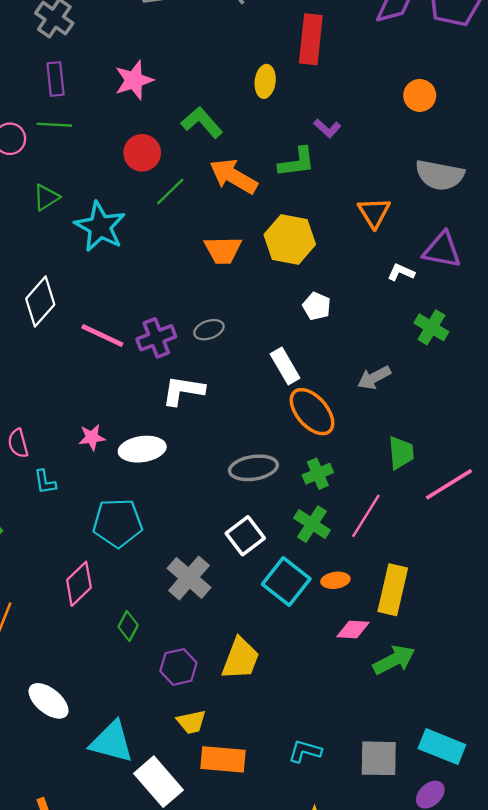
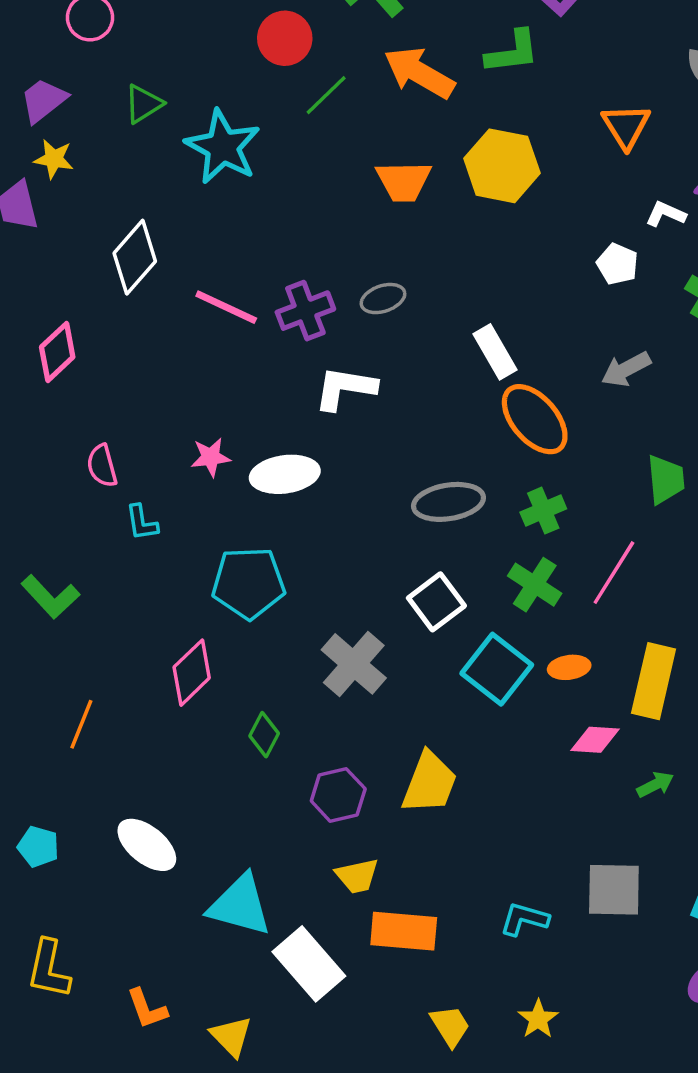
white pentagon: (317, 306) -> (617, 264), moved
green arrow: (394, 660) -> (655, 785), size x0.6
gray square: (379, 758) -> (614, 890), moved

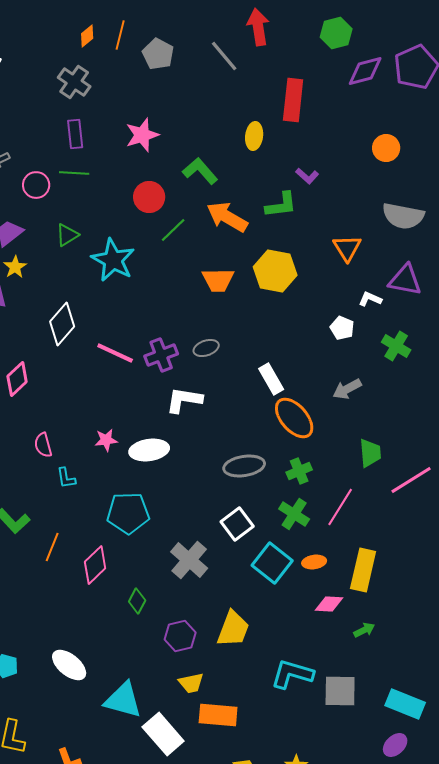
yellow star: (54, 159) -> (15, 267), turned 30
orange line: (81, 724) -> (52, 547), moved
cyan L-shape: (524, 919) -> (292, 674), moved, size x1.5

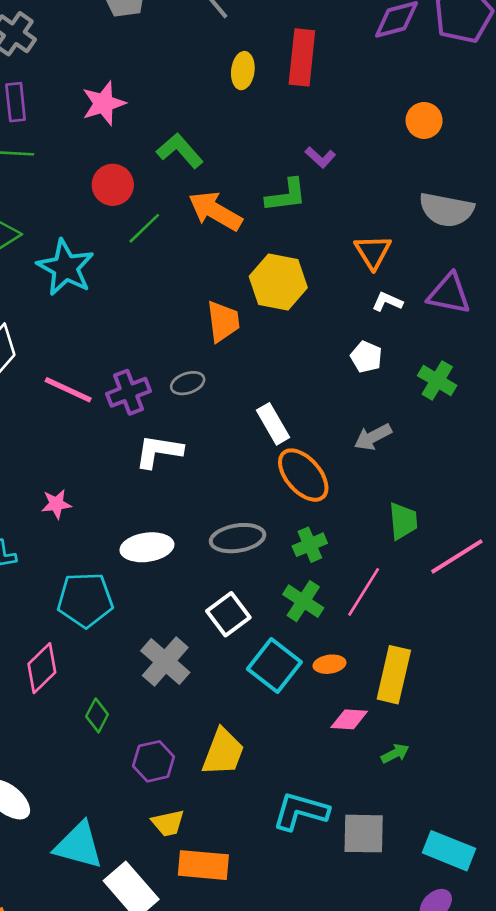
yellow ellipse: (254, 136) -> (243, 71), moved
orange trapezoid: (218, 280) -> (223, 321), moved, turned -96
white L-shape: (370, 299) -> (387, 302), moved
white ellipse: (149, 450) -> (147, 547), moved

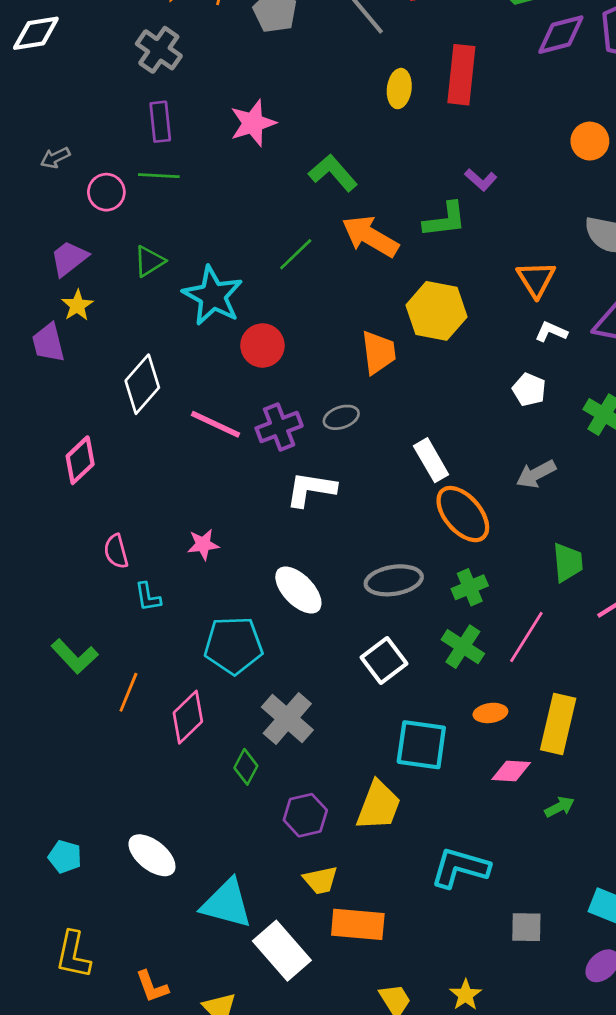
red circle: (113, 185) -> (262, 345), moved
white ellipse: (147, 547) -> (298, 590), turned 54
gray cross: (165, 662) -> (287, 718), moved
cyan square: (274, 665) -> (421, 745), moved, turned -30
gray square: (364, 834) -> (526, 927), moved, size x0.7

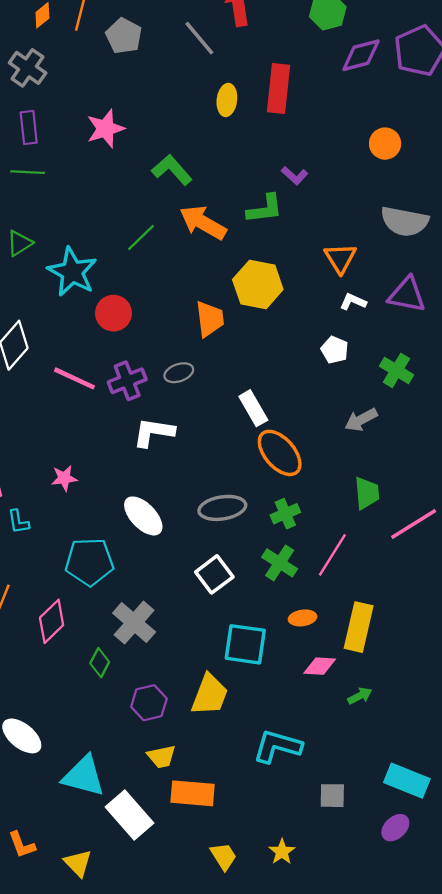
gray arrow: (536, 474) -> (361, 420), moved

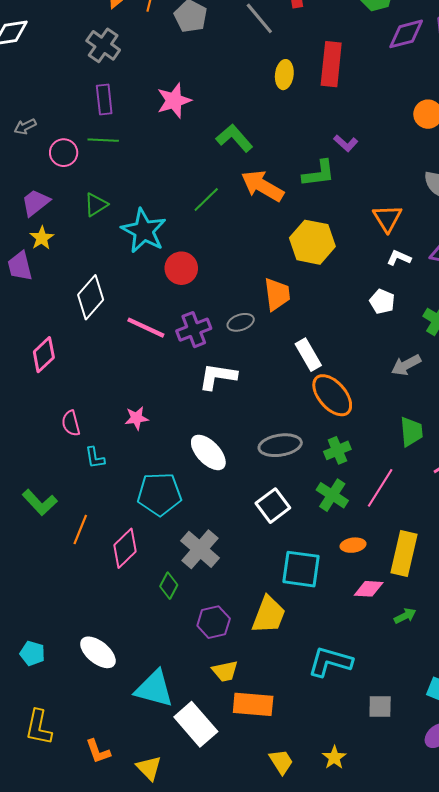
orange trapezoid: (210, 319) -> (277, 294), moved

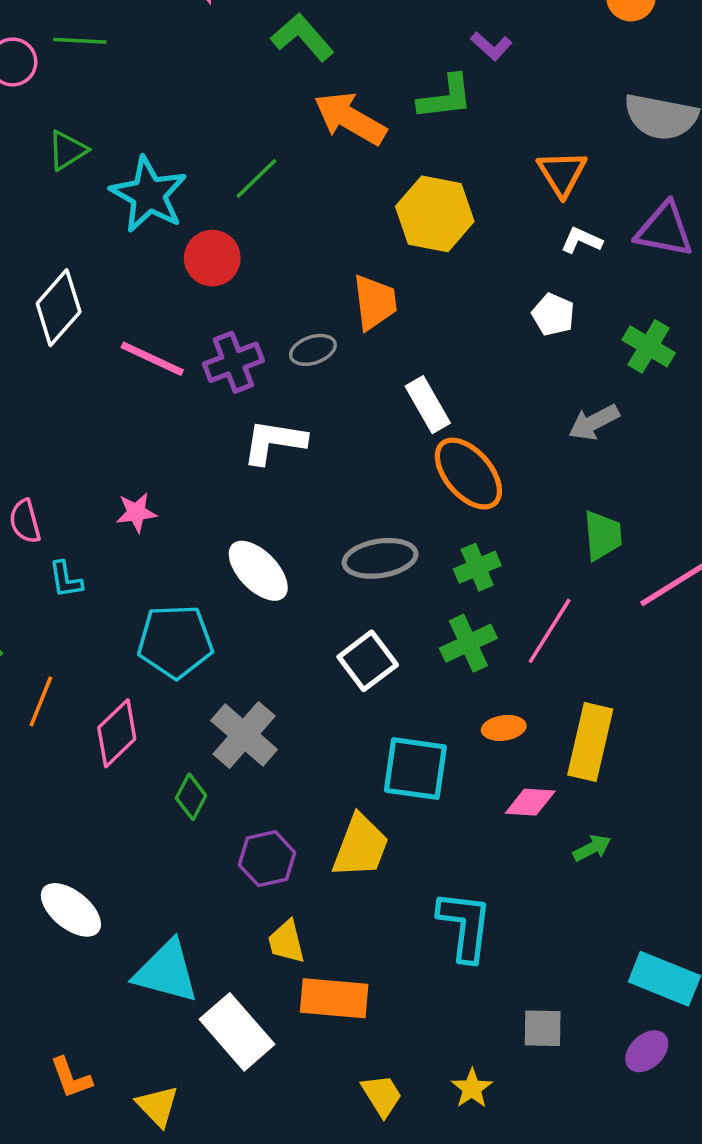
green line: (206, 199) -> (256, 179), moved
green cross: (332, 495) -> (468, 643), turned 32
cyan L-shape: (330, 662) -> (465, 926), turned 81
yellow trapezoid: (225, 671) -> (286, 942), turned 88
gray square: (380, 706) -> (543, 1028), moved

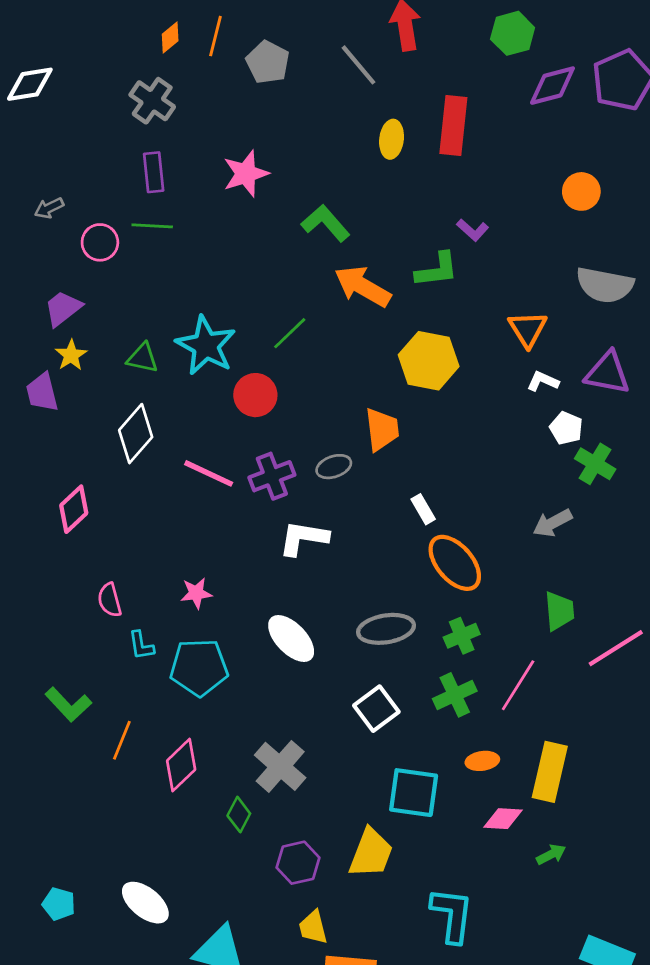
green triangle: (67, 150) -> (143, 358), moved, turned 44
white pentagon: (553, 315) -> (566, 428), moved
white rectangle: (428, 405) -> (423, 509), size x0.7
cyan pentagon: (175, 641) -> (199, 667), moved

